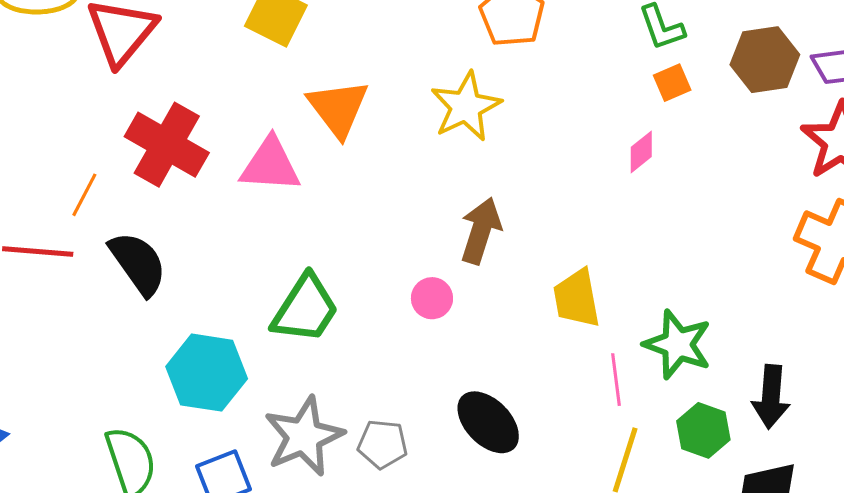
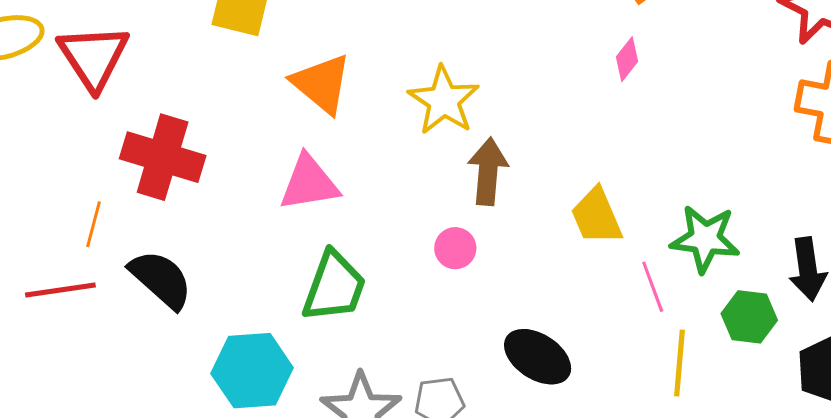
yellow star: (466, 107) -> (444, 100), moved
pink triangle: (270, 165) -> (309, 183), moved

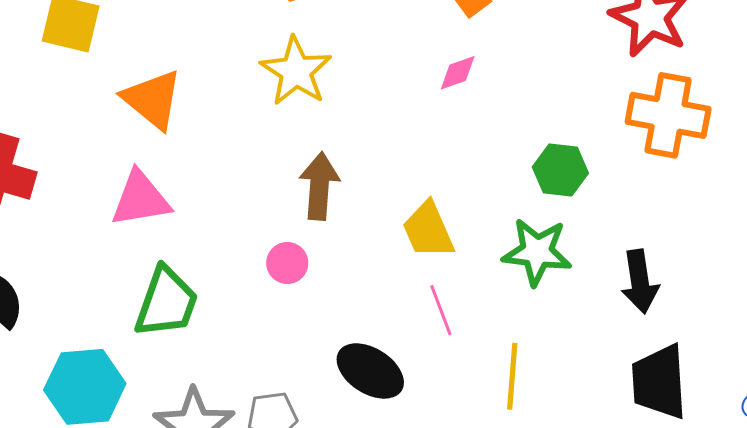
pink diamond: (627, 59) -> (458, 73), turned 33
yellow star: (444, 100) -> (296, 71), moved
pink line: (653, 287) -> (441, 310), moved
green hexagon: (749, 317) -> (560, 170), moved

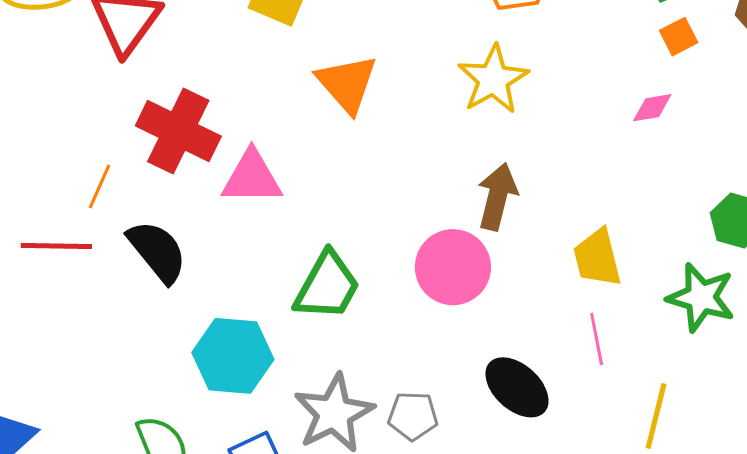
pink triangle: (140, 199) -> (252, 177), moved
pink circle: (287, 263) -> (453, 267), size x1.8

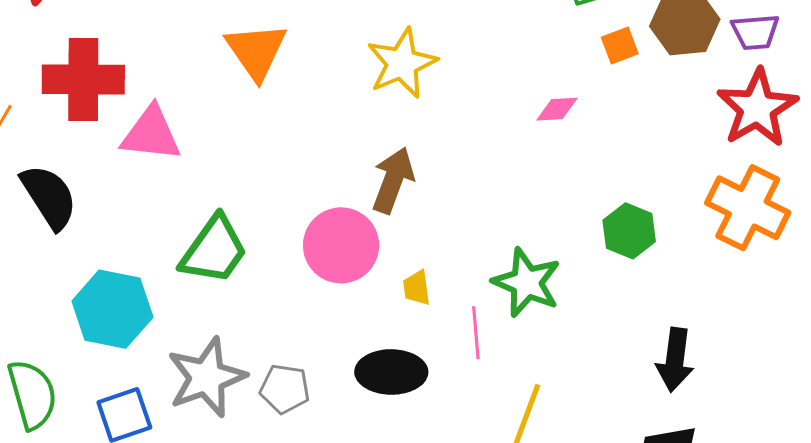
orange square: (679, 37) -> (620, 46), moved
red cross: (178, 131) -> (83, 79), turned -32
yellow trapezoid: (597, 258) -> (417, 288), moved, size x0.6
green star: (701, 297) -> (527, 283), moved
black ellipse: (517, 387) -> (391, 372), turned -48

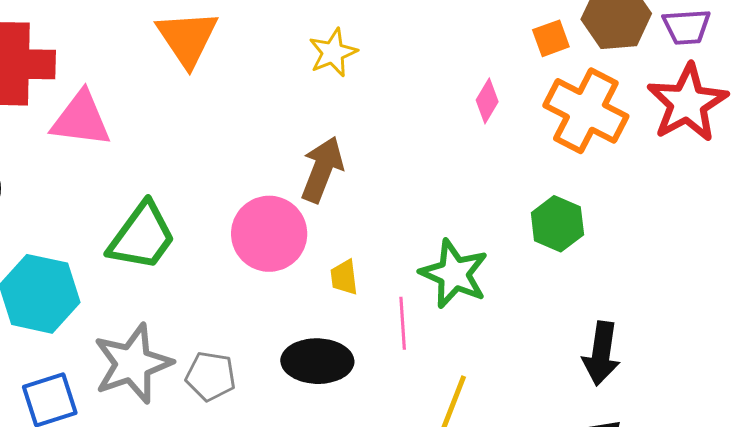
yellow star: (402, 63) -> (333, 53), size x0.7
pink diamond: (557, 109) -> (487, 101), turned -57
orange cross: (748, 208) -> (586, 111), moved

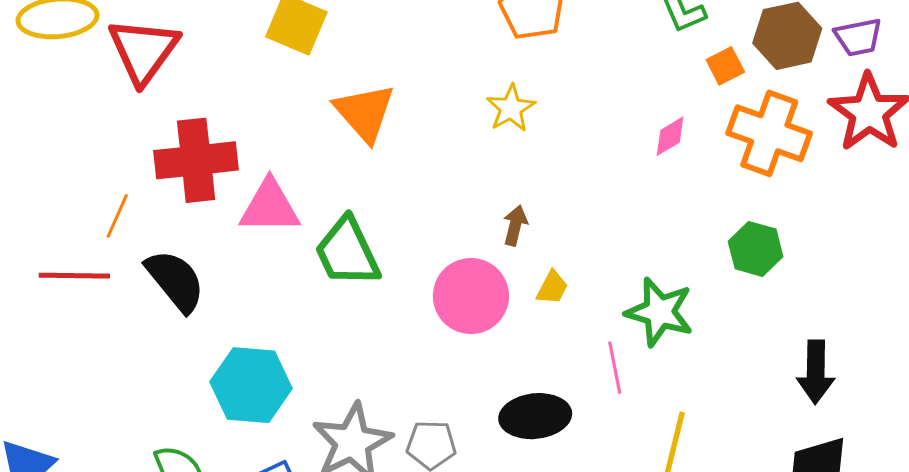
pink diamond: (487, 101) -> (670, 136), turned 36
brown arrow: (322, 169) -> (515, 225), size x0.6
green trapezoid: (142, 236) -> (347, 252), moved, turned 126
yellow trapezoid: (344, 277) -> (552, 288), moved, turned -138

